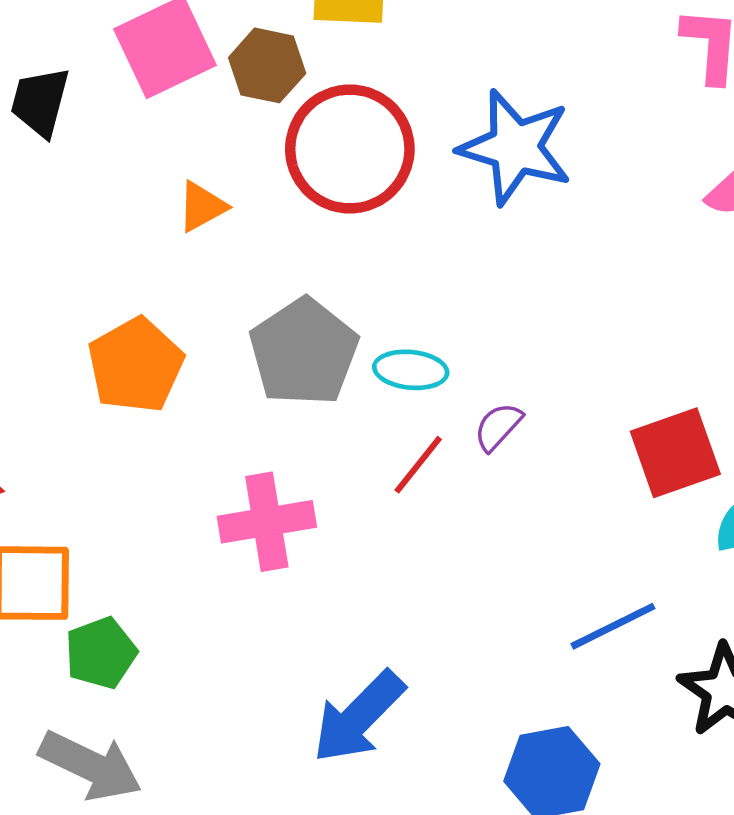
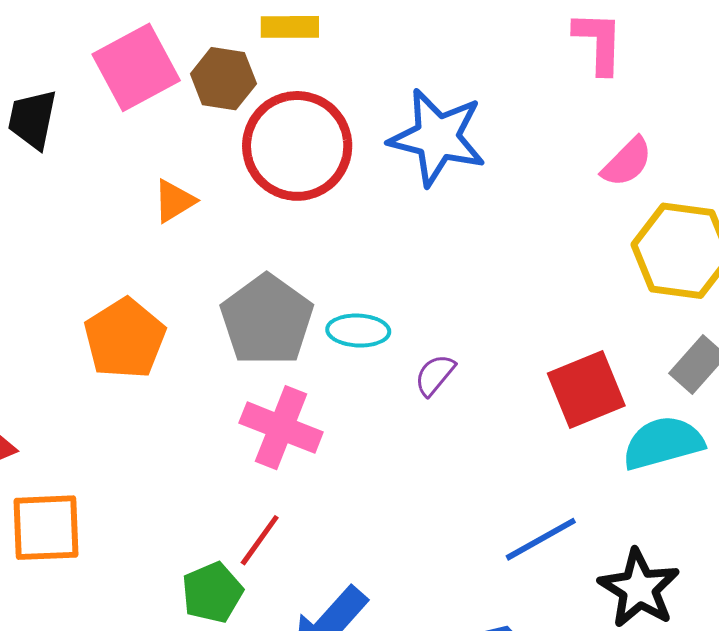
red line: (418, 465) -> (260, 540), moved
pink cross: (267, 522) -> (281, 428), moved, turned 34
green pentagon: (101, 653) -> (212, 592), moved

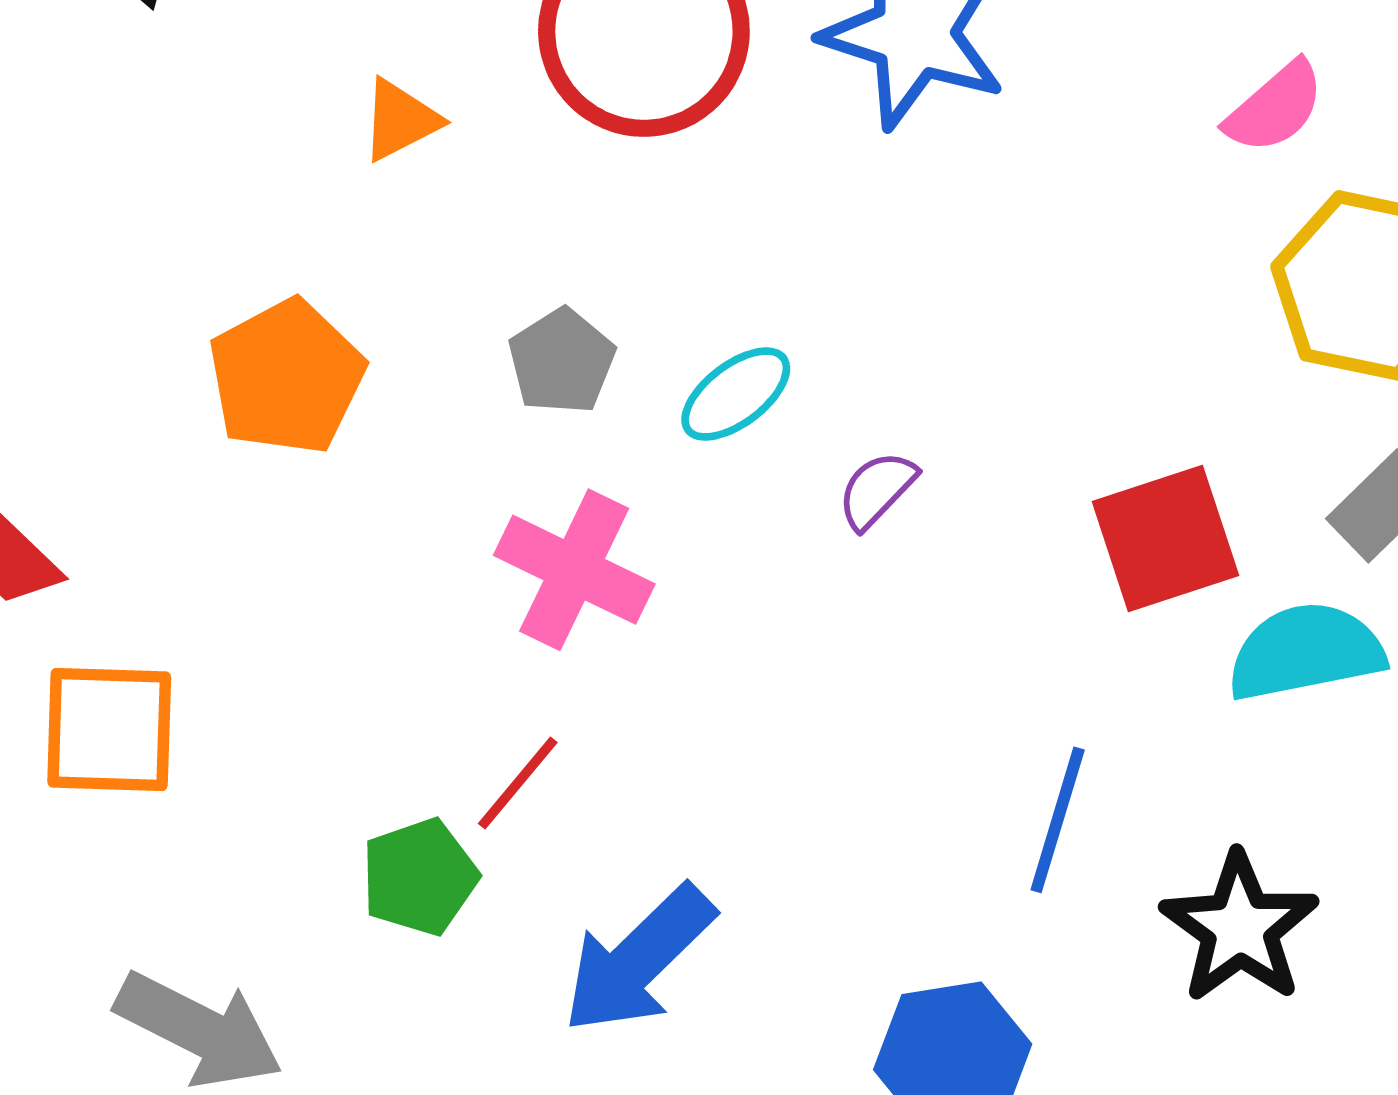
gray pentagon: (267, 320) -> (562, 361), size x0.6
cyan ellipse: (358, 331) -> (736, 394), turned -44
blue line: (541, 539) -> (1058, 820), turned -48

